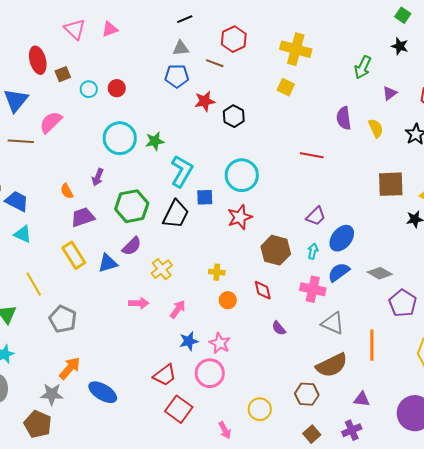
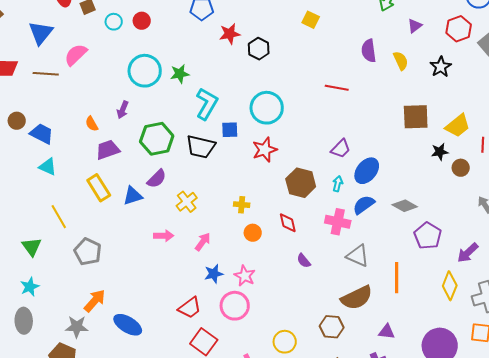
black trapezoid: (176, 214) -> (201, 147), turned 76

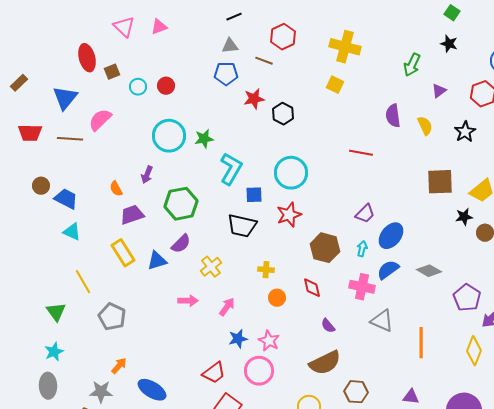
black trapezoid: (201, 147) -> (242, 226), moved
purple pentagon: (428, 236) -> (467, 298), moved
brown semicircle: (357, 298) -> (325, 363), moved
orange arrow: (95, 301) -> (119, 366), size x0.7

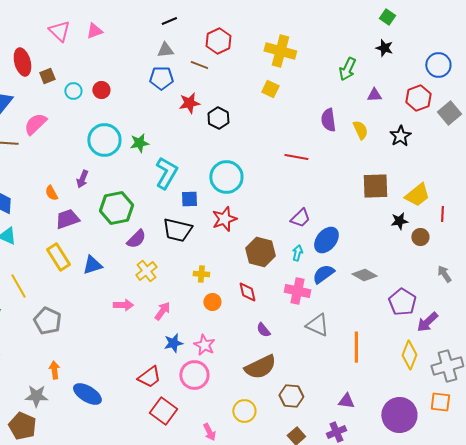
purple triangle: (439, 91) -> (374, 95), turned 35
purple semicircle: (181, 244) -> (136, 239), moved
orange arrow: (119, 366) -> (54, 370), turned -48

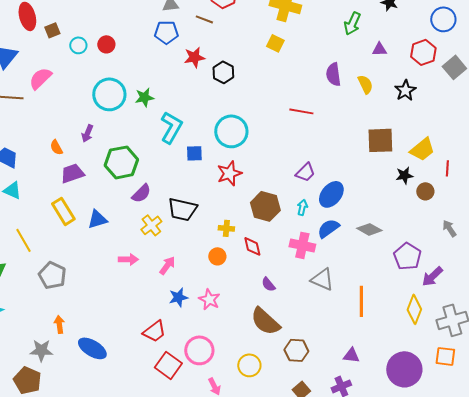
black trapezoid: (177, 230) -> (182, 209), moved
yellow cross: (201, 274) -> (226, 228), moved
brown semicircle: (260, 367) -> (265, 321), turned 68
pink circle: (194, 375) -> (199, 350), moved

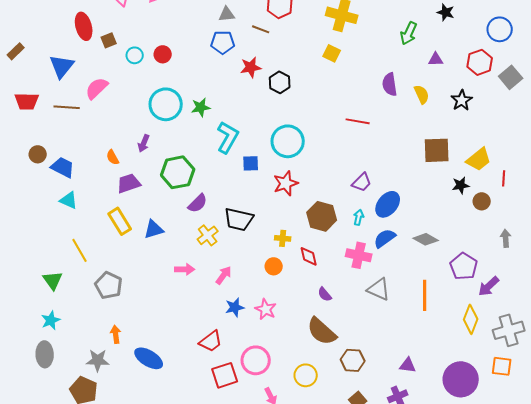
gray arrow: (449, 228) -> (506, 238), turned 30
orange line: (361, 301) -> (425, 295), moved
red square: (168, 365) -> (225, 375), turned 36

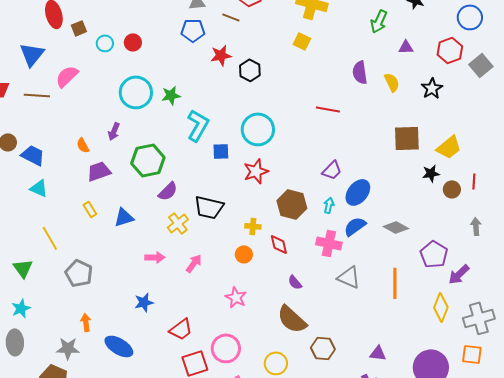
red line: (504, 178) -> (474, 181), moved
yellow rectangle: (120, 221) -> (90, 209), size x0.6
blue star: (235, 307) -> (144, 302), moved

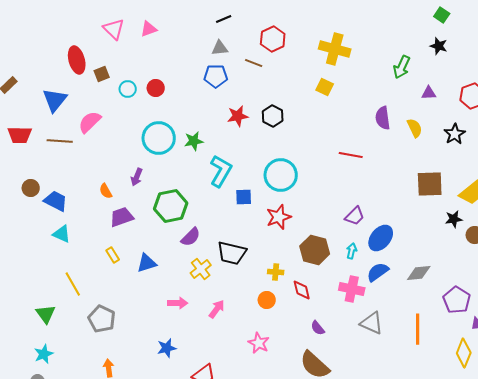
red star: (221, 55) -> (238, 116), moved
gray diamond: (396, 227) -> (419, 273), turned -35

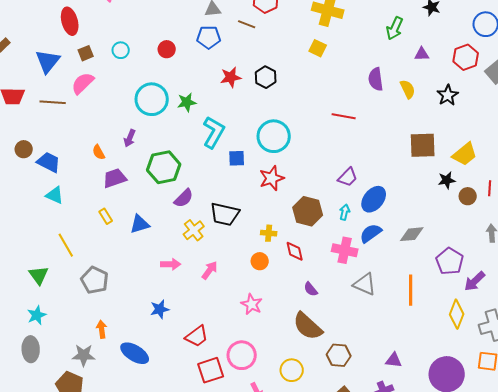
brown square: (102, 74) -> (86, 53), moved
red circle: (156, 88) -> (167, 49), moved

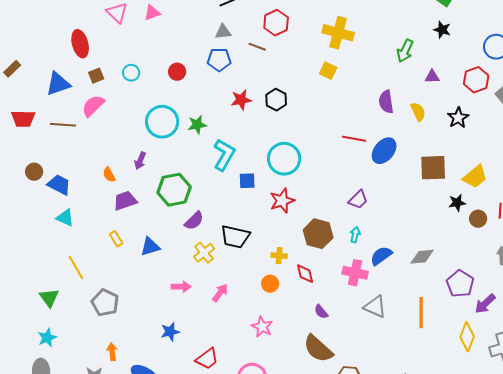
blue triangle: (48, 61) -> (58, 84), turned 32
blue ellipse: (374, 199) -> (384, 151), moved

